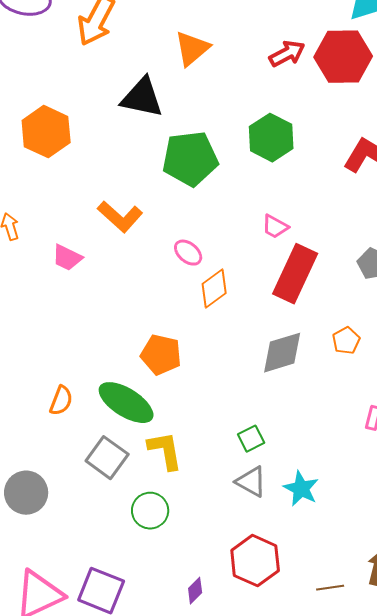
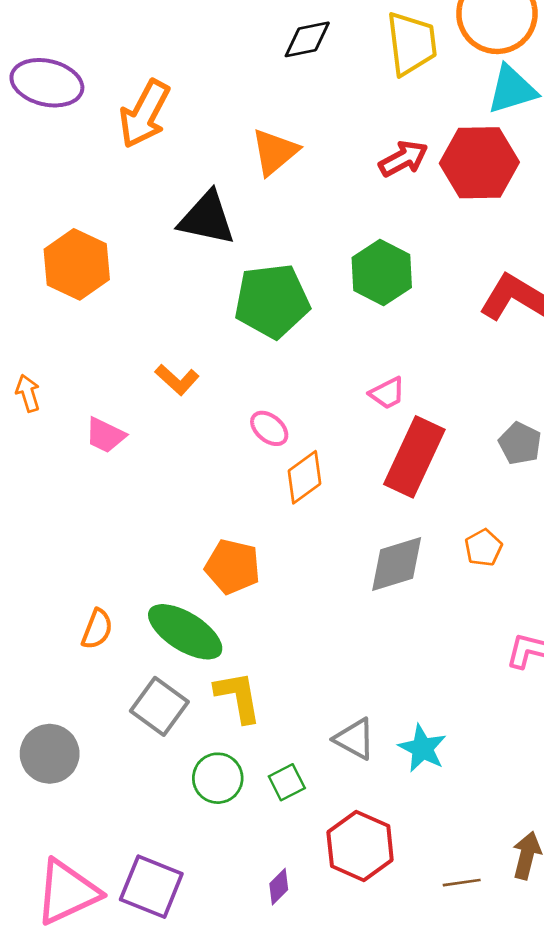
orange L-shape: (120, 217) -> (177, 380), size x0.7
pink trapezoid: (275, 227) -> (387, 393), turned -56
green square: (251, 439) -> (287, 782), moved

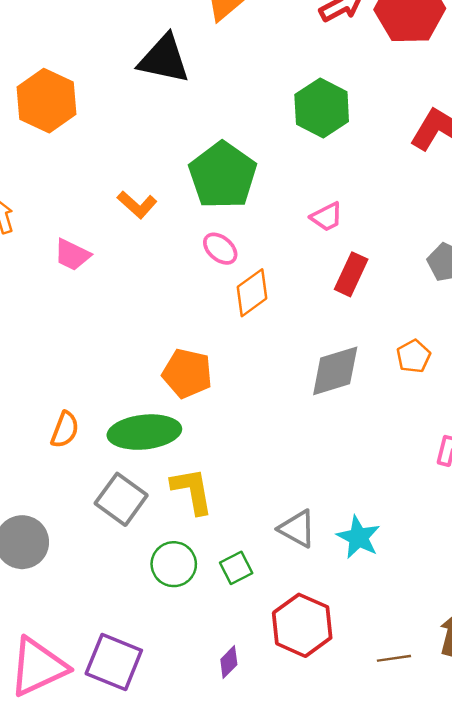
green pentagon: (272, 301) -> (223, 175), moved, turned -30
red rectangle: (414, 457) -> (351, 274), size x0.6
green ellipse: (185, 632) -> (144, 432), turned -38

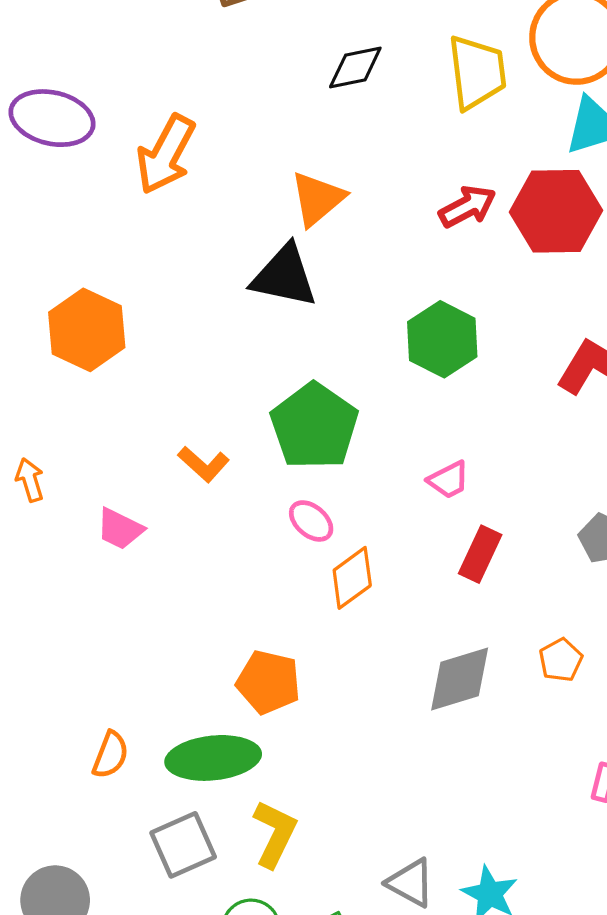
black triangle: (164, 59) -> (284, 276), moved
yellow L-shape: (192, 491) -> (275, 834), turned 36
gray square: (121, 499) -> (183, 845), turned 30

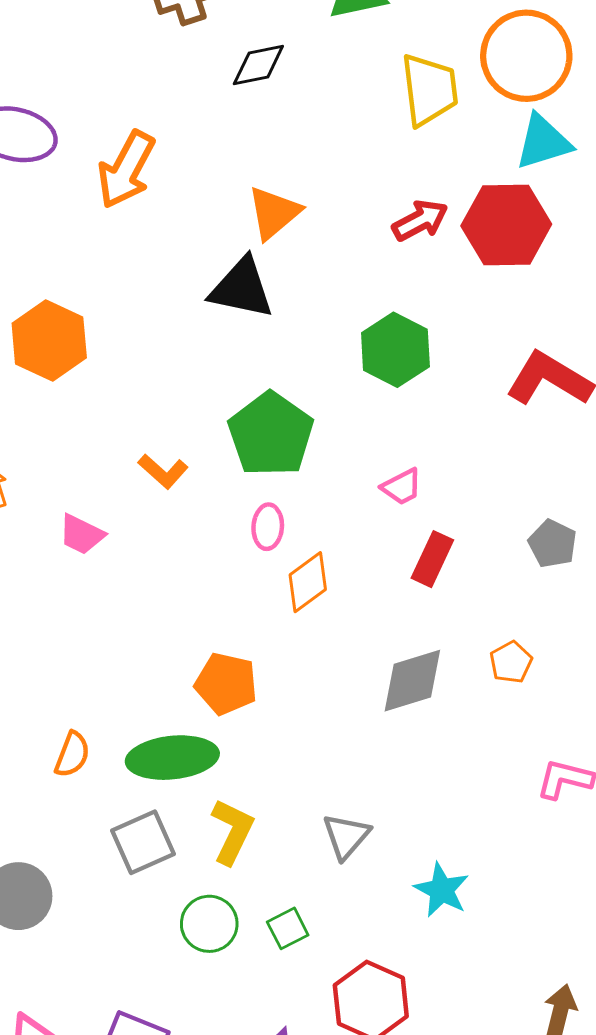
black diamond: (355, 68) -> (258, 65), moved
pink ellipse: (311, 521) -> (268, 527), turned 54
gray triangle: (411, 883) -> (346, 836), moved, turned 42

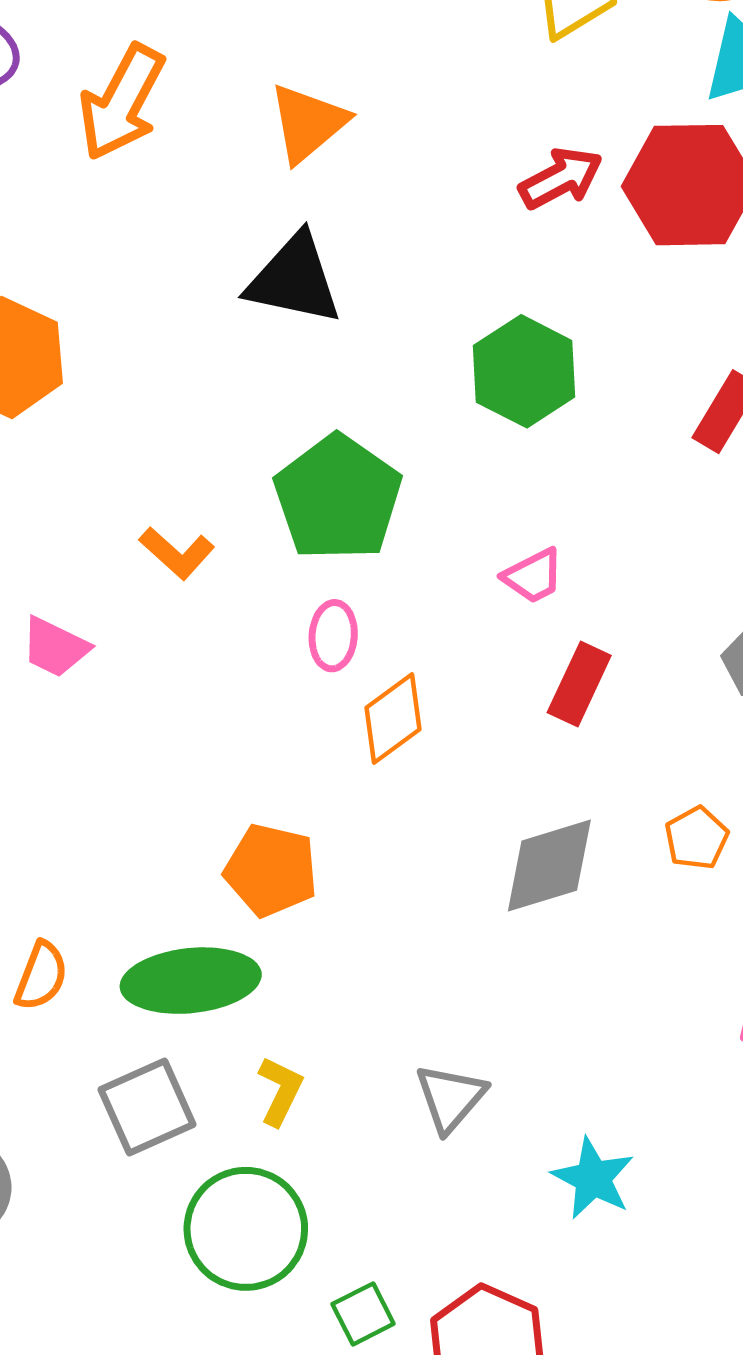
orange triangle: (274, 213) -> (308, 123), moved
yellow L-shape: (232, 831) -> (280, 1091), size x0.7
green circle: (209, 924) -> (246, 1229), size x1.4
green square: (288, 928) -> (363, 1314), moved

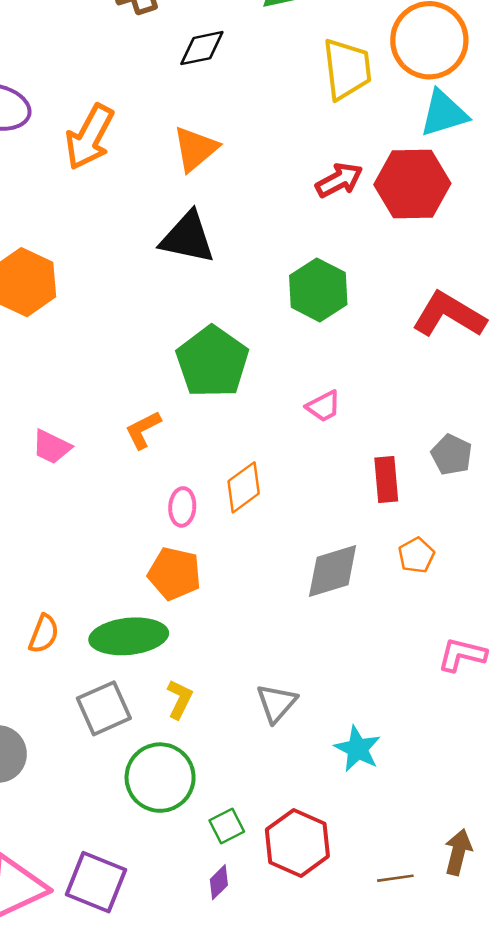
orange L-shape: (177, 553) -> (143, 430), moved, turned 111
pink ellipse: (333, 636) -> (182, 507), moved
red rectangle: (579, 684) -> (386, 479), moved, turned -30

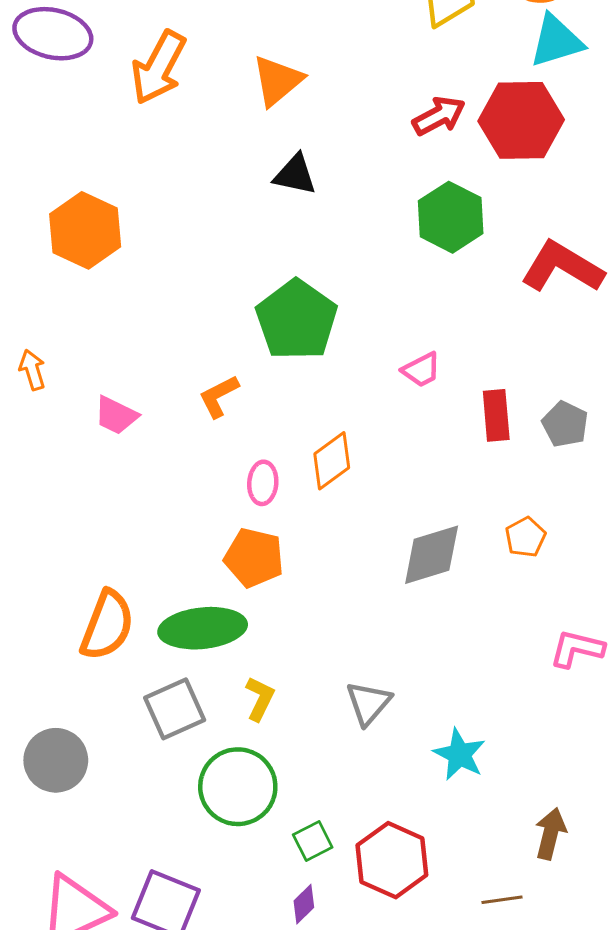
black triangle: (188, 238) -> (295, 175), moved, size x0.7
green hexagon: (318, 290) -> (451, 217), moved
red rectangle: (386, 479) -> (496, 415), moved
orange semicircle: (44, 634) -> (107, 625), size x1.6
brown arrow: (458, 852) -> (550, 834), moved

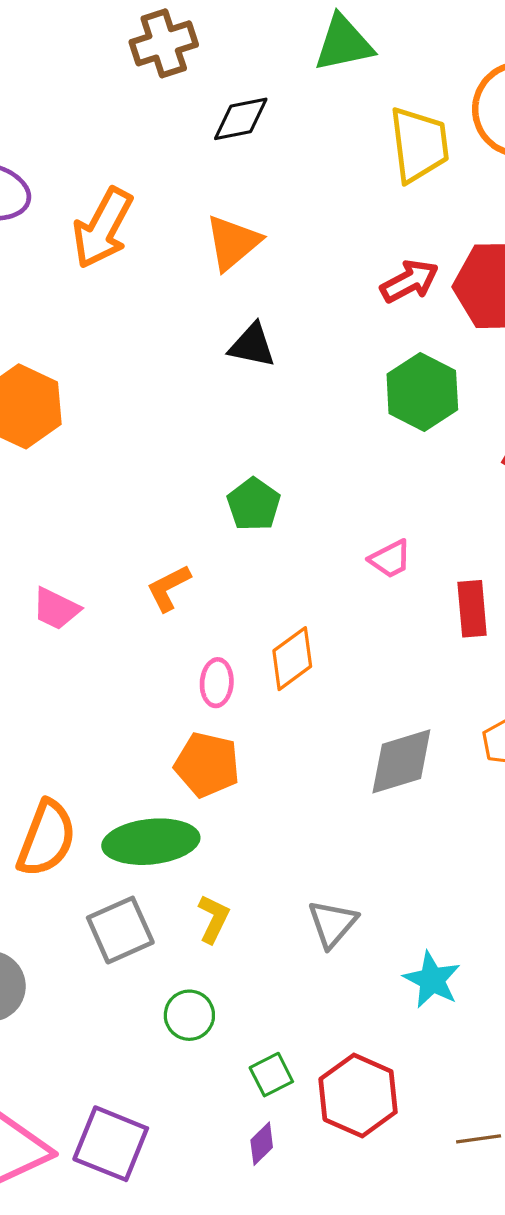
green pentagon: (297, 320) -> (254, 504), size x0.6
green circle: (238, 787) -> (189, 1015), size x0.6

